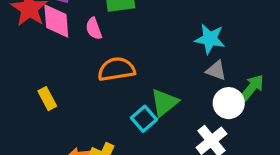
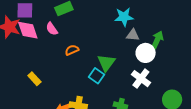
orange semicircle: (116, 69) -> (72, 50), size x0.6

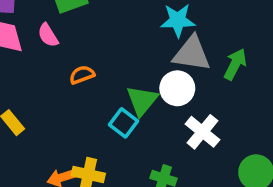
gray triangle: (133, 35) -> (192, 54), size x1.6
white circle: (146, 53) -> (177, 88), moved

